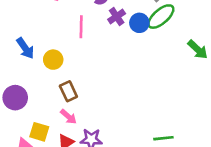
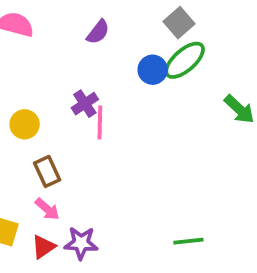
purple cross: (117, 17) -> (85, 104), moved
pink line: (81, 27) -> (100, 122), moved

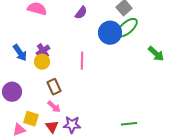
blue circle: (153, 70) -> (110, 33), size x1.5
purple cross: (85, 104) -> (43, 51), moved
red triangle: (43, 247) -> (52, 127), turned -32

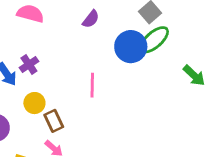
purple cross: (43, 51) -> (29, 64), moved
yellow circle: (42, 62) -> (34, 103), moved

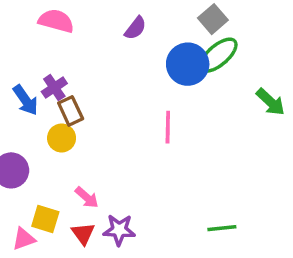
pink line: (92, 85) -> (168, 127), moved
brown rectangle: (54, 121) -> (71, 111), moved

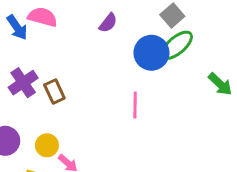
purple cross: (54, 88) -> (23, 83), moved, size x1.4
blue arrow: (26, 100) -> (17, 27), moved
yellow circle: (62, 138) -> (47, 145), moved

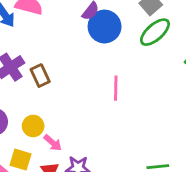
blue circle: (151, 53) -> (105, 27), moved

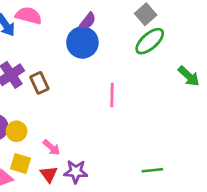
blue circle: (105, 27) -> (82, 42), moved
yellow circle: (33, 126) -> (17, 131), moved

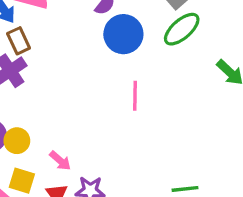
blue circle: (82, 42) -> (123, 34), moved
brown rectangle: (39, 83) -> (19, 41), moved

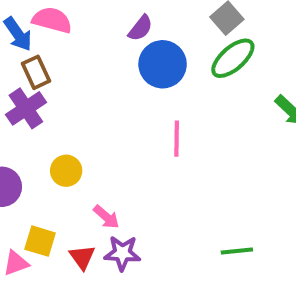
yellow circle: (17, 141) -> (66, 171), moved
pink arrow: (60, 161) -> (106, 217), moved

